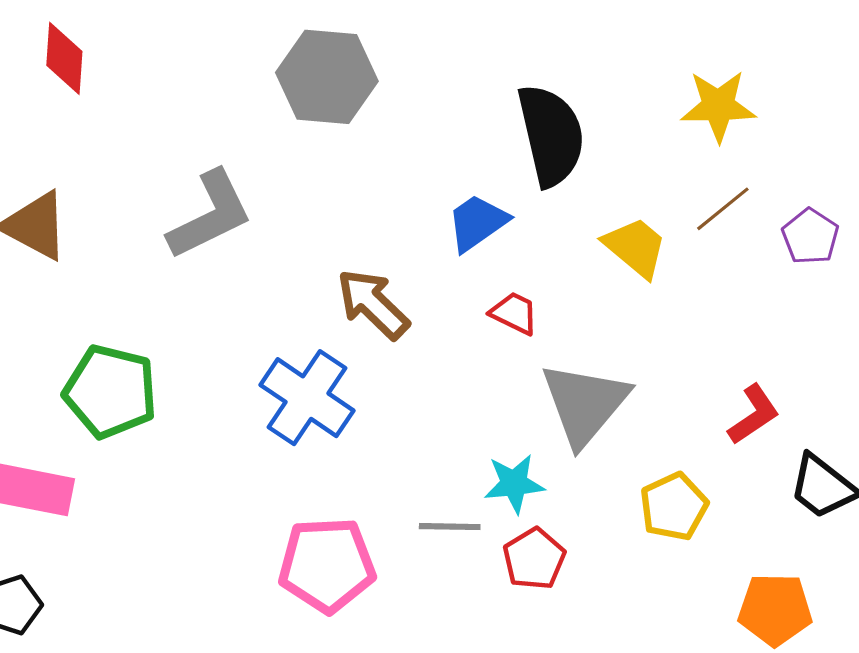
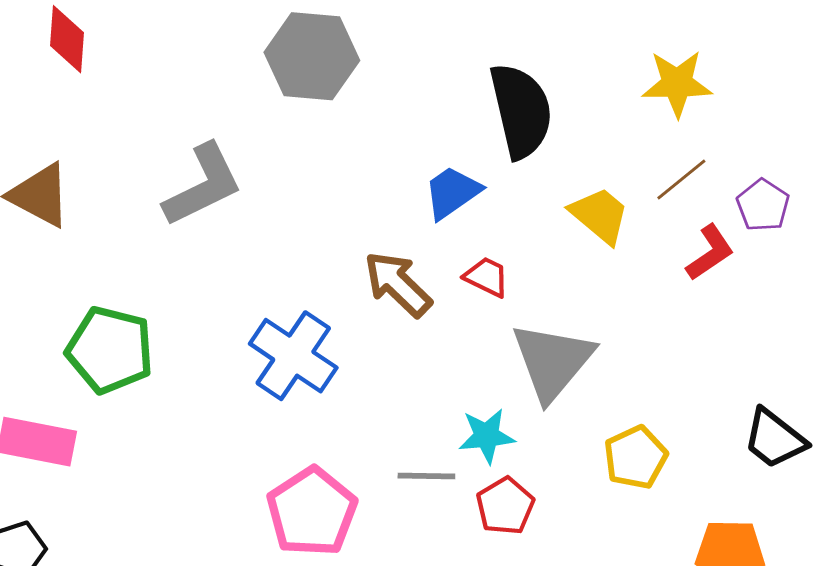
brown arrow: (373, 304) -> (398, 284), moved
red L-shape: (754, 415) -> (710, 253), moved
pink pentagon: (327, 565) -> (312, 512), turned -30

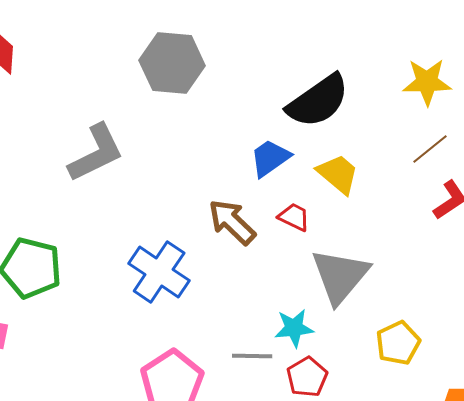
black semicircle: (521, 111) -> (318, 101), turned 68
yellow trapezoid: (600, 215) -> (338, 174), moved

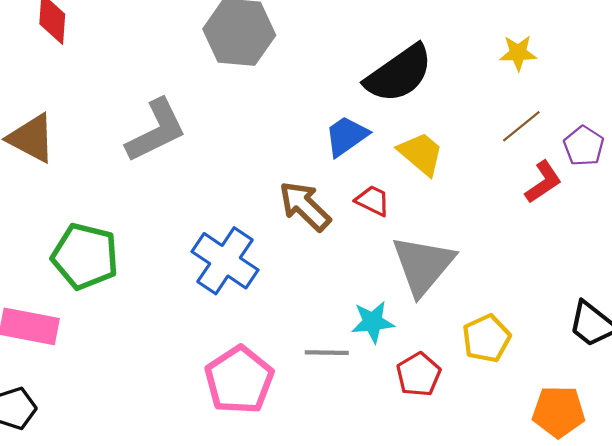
yellow star: (427, 82) -> (518, 53), size x0.7
red pentagon: (307, 377) -> (419, 374), moved

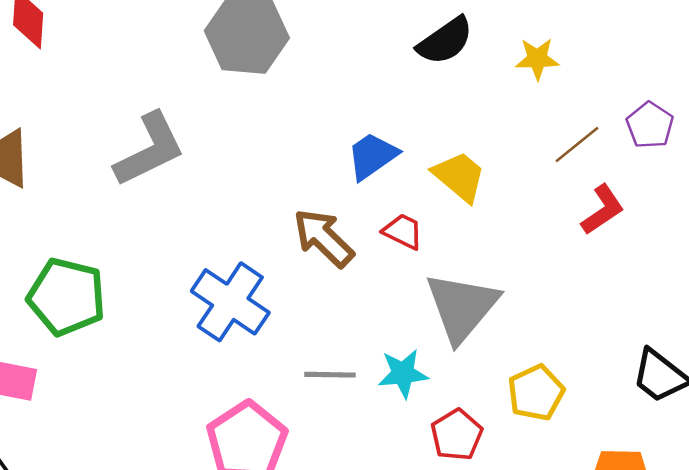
yellow star: (518, 53) -> (537, 59), moved
black semicircle: (399, 74) -> (445, 41), moved, size x0.7
purple pentagon: (584, 146) -> (650, 125), moved
gray line: (327, 353) -> (330, 375), moved

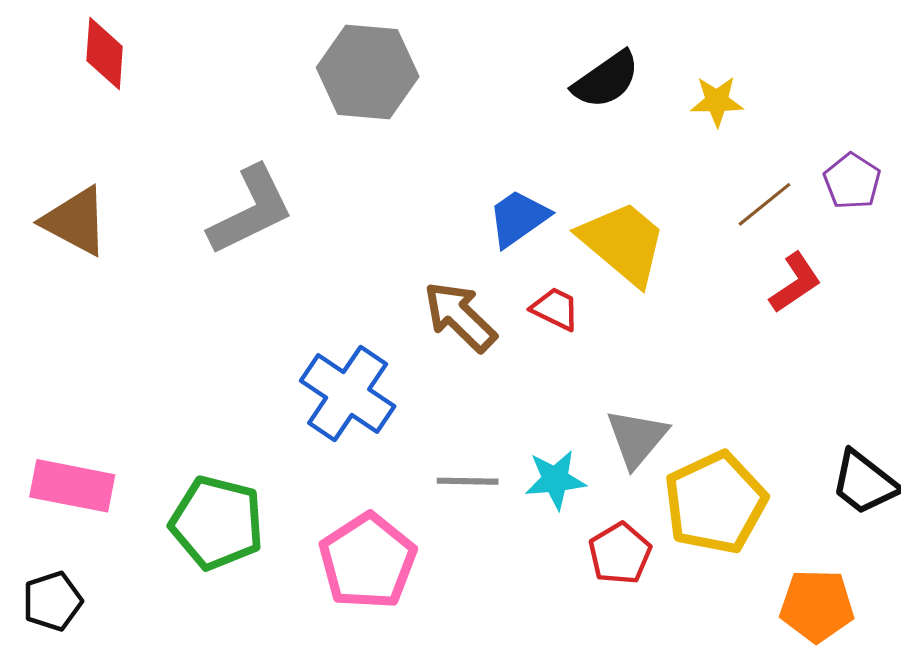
yellow trapezoid: (459, 176) -> (623, 243), size x1.4
green pentagon: (66, 297) -> (217, 523), moved
gray triangle: (462, 307) -> (637, 438), moved, size x0.7
yellow pentagon: (536, 393) -> (715, 503), size x1.5

